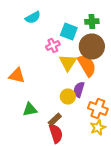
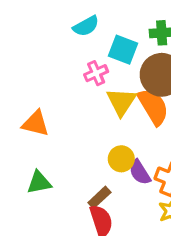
cyan semicircle: (33, 18) -> (86, 26), moved
purple semicircle: (79, 90) -> (140, 172), moved, turned -49
green triangle: (30, 110) -> (39, 182), moved

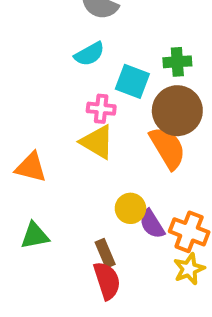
pink cross: (96, 73) -> (101, 109), turned 30
yellow triangle: (121, 102) -> (97, 142), moved, turned -32
brown rectangle: (99, 197) -> (105, 253), turned -70

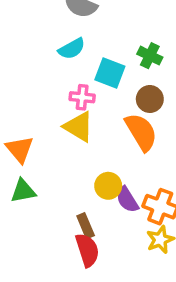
green cross: (177, 62) -> (150, 56), turned 30
brown circle: (177, 111) -> (150, 99), size x0.6
orange triangle: (31, 167) -> (20, 149), turned 36
green triangle: (35, 236) -> (23, 191), moved

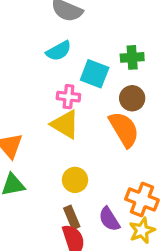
green cross: (150, 56) -> (132, 57), turned -30
yellow circle: (108, 186) -> (75, 180), moved
purple semicircle: (127, 200) -> (109, 219), moved

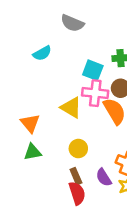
cyan semicircle: (59, 51) -> (42, 53), moved
pink cross: (68, 97) -> (95, 93), moved, size x1.5

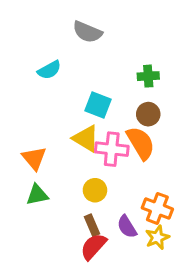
cyan square: (93, 70) -> (98, 105), moved
pink cross: (95, 93) -> (112, 149), moved
red semicircle: (77, 193) -> (93, 247), turned -120

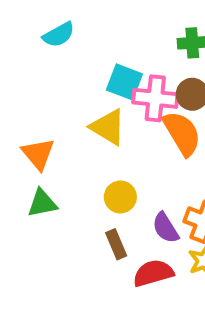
pink cross: (112, 149) -> (155, 98), moved
purple semicircle: (127, 227) -> (166, 228), moved
red semicircle: (93, 247) -> (153, 273), moved, turned 32

